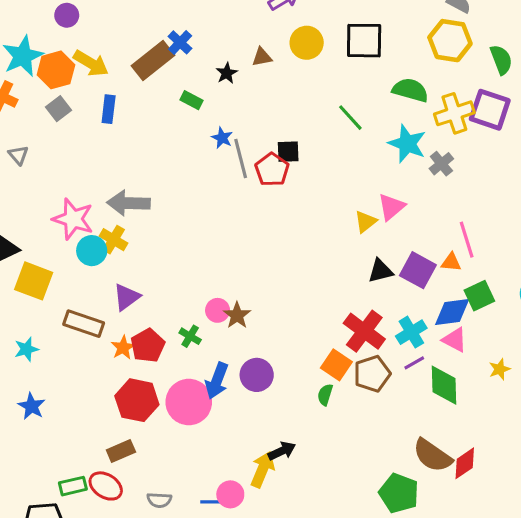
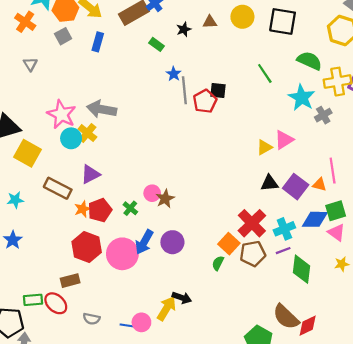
pink triangle: (455, 340) -> (337, 232), moved
black arrow: (282, 451) -> (182, 298), turned 36

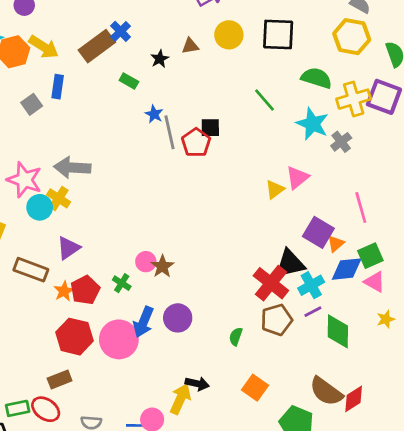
gray square: (63, 36) -> (32, 104), moved
black triangle: (270, 183) -> (290, 264), moved, size x1.4
orange triangle: (319, 185) -> (336, 244), moved, turned -48
orange square: (229, 244) -> (255, 388), moved

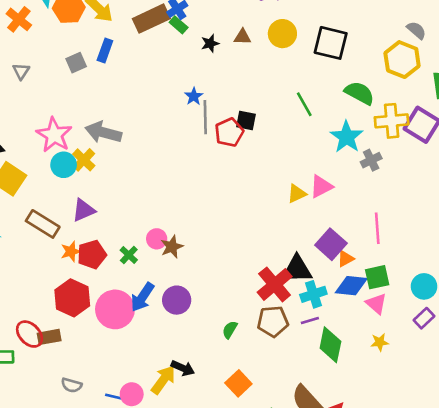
green rectangle: (129, 81) -> (179, 25), moved
red ellipse: (46, 409) -> (30, 334), moved

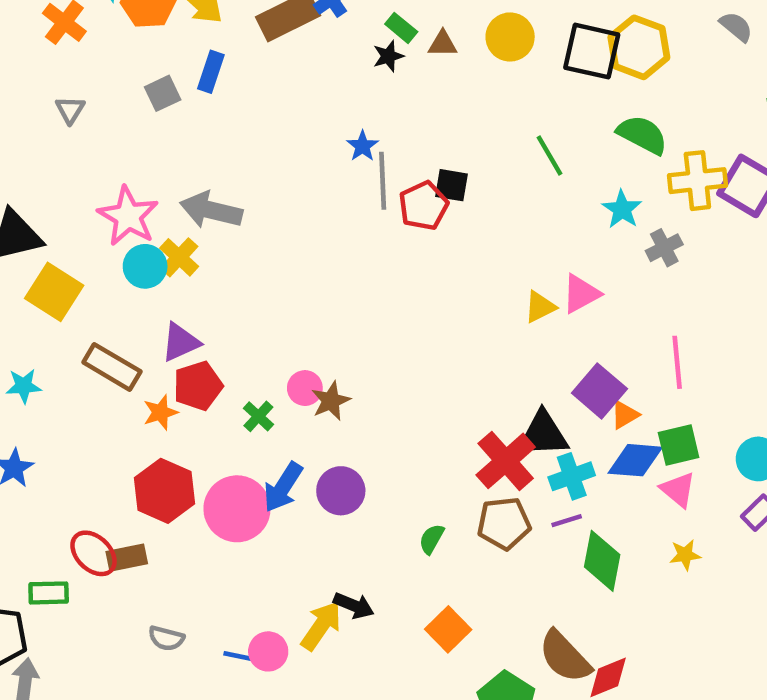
green rectangle: (179, 25) -> (401, 28), moved
yellow hexagon: (402, 60) -> (639, 47), moved
cyan star: (347, 137) -> (622, 209), size x0.7
red pentagon: (92, 255) -> (198, 386), moved

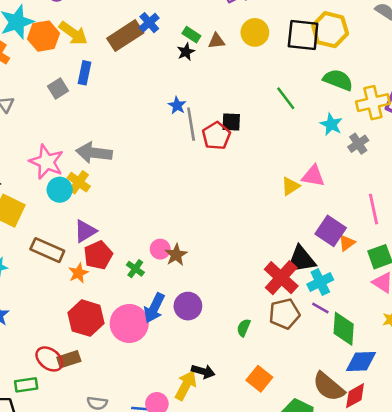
pink triangle: (581, 294) -> (313, 176), turned 45
blue diamond: (635, 460) -> (361, 362), moved
purple line: (567, 521) -> (320, 308), turned 54

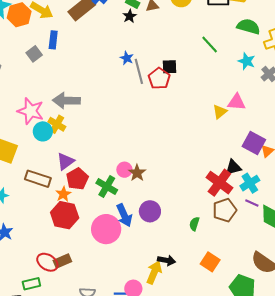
black triangle: (301, 260) -> (233, 167), size x0.7
green cross: (135, 269) -> (107, 187), size x1.5
blue arrow: (154, 308) -> (124, 215), turned -45
red hexagon: (86, 318) -> (65, 215), moved

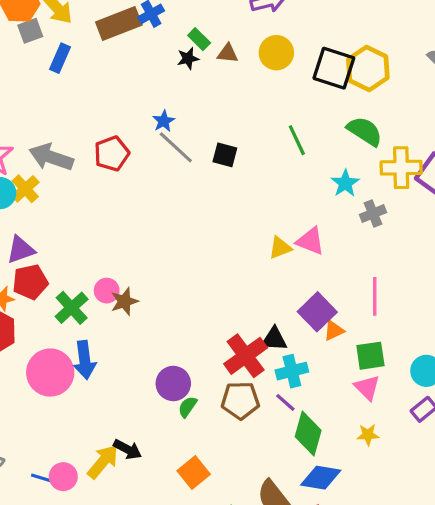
gray square: (34, 54) -> (30, 31), moved
gray line: (139, 71) -> (176, 147), turned -50
red pentagon: (159, 78) -> (112, 154), moved
purple circle: (150, 211) -> (173, 383), moved

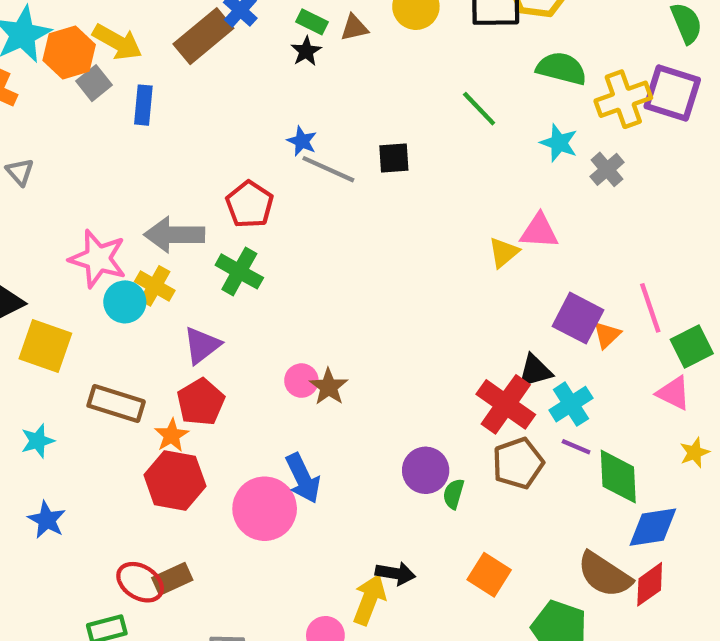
purple triangle: (21, 250) -> (202, 345), moved
pink line: (375, 296) -> (650, 308), moved
green cross: (72, 308) -> (239, 271), moved
green square: (370, 356) -> (692, 346), moved

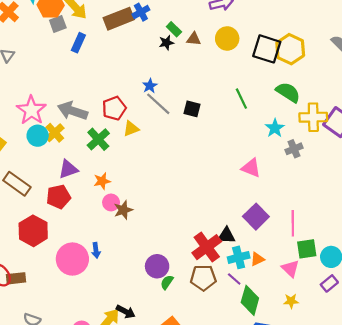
yellow triangle: (504, 252) -> (131, 129), moved
orange triangle: (607, 335) -> (257, 259), moved
orange star: (172, 435) -> (102, 181), moved
blue arrow: (303, 478) -> (96, 250), size x0.6

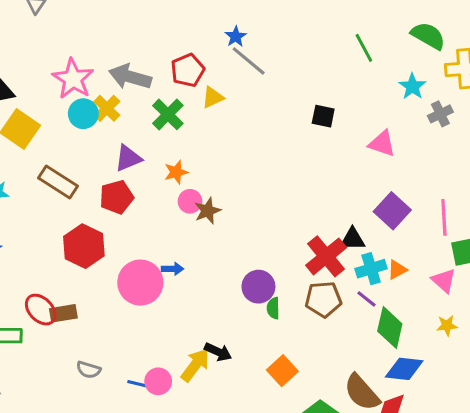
black square: (192, 109) -> (323, 116), moved
blue arrow: (96, 250) -> (172, 269), turned -80
green semicircle: (167, 282) -> (273, 308), turned -32

